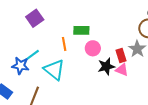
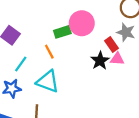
pink circle: (93, 48) -> (82, 23), moved, size x1.5
cyan line: (32, 55) -> (21, 64), moved

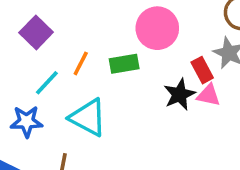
green rectangle: (62, 32) -> (124, 64), moved
orange line: (49, 52) -> (81, 63), moved, turned 48

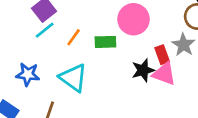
cyan line: (47, 83) -> (45, 30), moved
pink triangle: (209, 95) -> (164, 74), size x1.4

